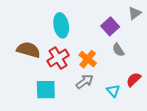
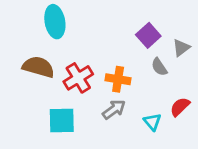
gray triangle: (135, 13) -> (181, 48), moved
cyan ellipse: (61, 25) -> (55, 22), moved
orange cross: (88, 59) -> (118, 79), turned -30

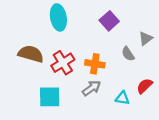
cyan ellipse: (55, 22) -> (58, 17), moved
purple square: (148, 35) -> (109, 21), moved
cyan triangle: (152, 122) -> (122, 98), turned -40

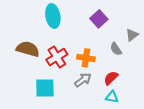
red semicircle: (144, 86) -> (111, 78), moved
cyan triangle: (122, 98) -> (112, 97), moved

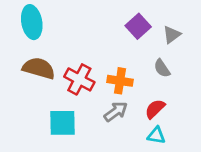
cyan ellipse: (53, 16) -> (32, 22), moved
gray triangle: (132, 35) -> (172, 35), moved
red cross: (57, 57) -> (79, 79), turned -30

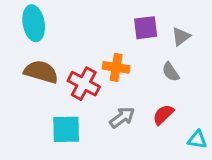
purple square: (138, 26) -> (146, 28), turned 35
orange cross: (120, 81) -> (116, 67), moved
cyan triangle: (156, 135) -> (197, 140), moved

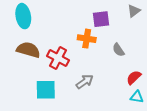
gray triangle: (181, 36) -> (134, 11), moved
orange cross: (116, 67) -> (87, 39), moved
red semicircle: (163, 115) -> (134, 77), moved

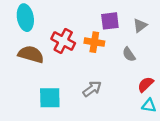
gray triangle: (134, 11) -> (140, 25), moved
red cross: (58, 58) -> (63, 41), moved

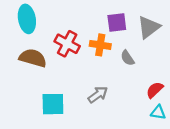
gray triangle: (140, 25) -> (149, 27), size x1.5
gray semicircle: (129, 54) -> (127, 58), moved

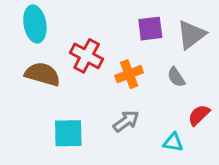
orange cross: (100, 45) -> (129, 74), moved, turned -30
gray semicircle: (127, 58) -> (176, 77), moved
cyan triangle: (158, 112) -> (173, 142), moved

